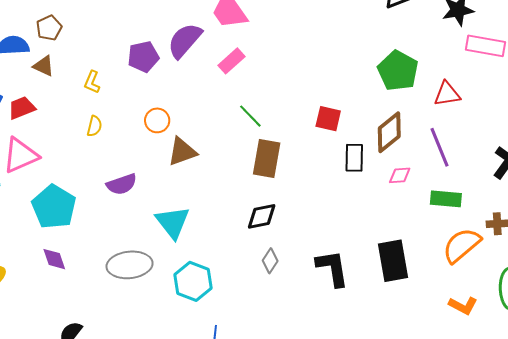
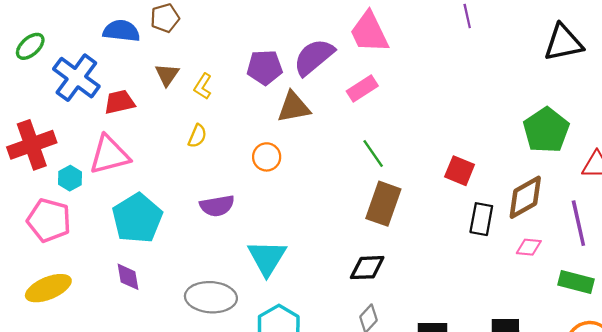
brown triangle: (44, 66) -> (167, 75), moved, turned 30
orange circle: (157, 120) -> (267, 157), moved
brown triangle: (182, 152) -> (294, 107), moved

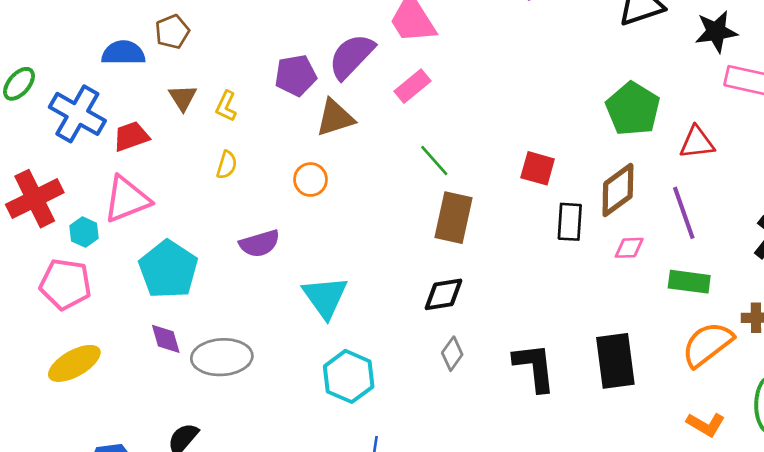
gray ellipse: (211, 297) -> (222, 357), moved

